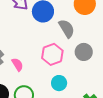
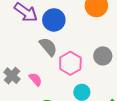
gray semicircle: (67, 28) -> (48, 47), moved

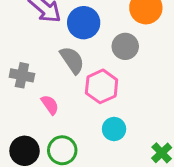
gray circle: (103, 56) -> (125, 46), moved
gray cross: (12, 76) -> (22, 75), moved, turned -35

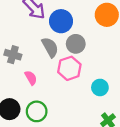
gray circle: (125, 46) -> (76, 44), moved
cyan circle: (114, 129) -> (100, 87), moved

